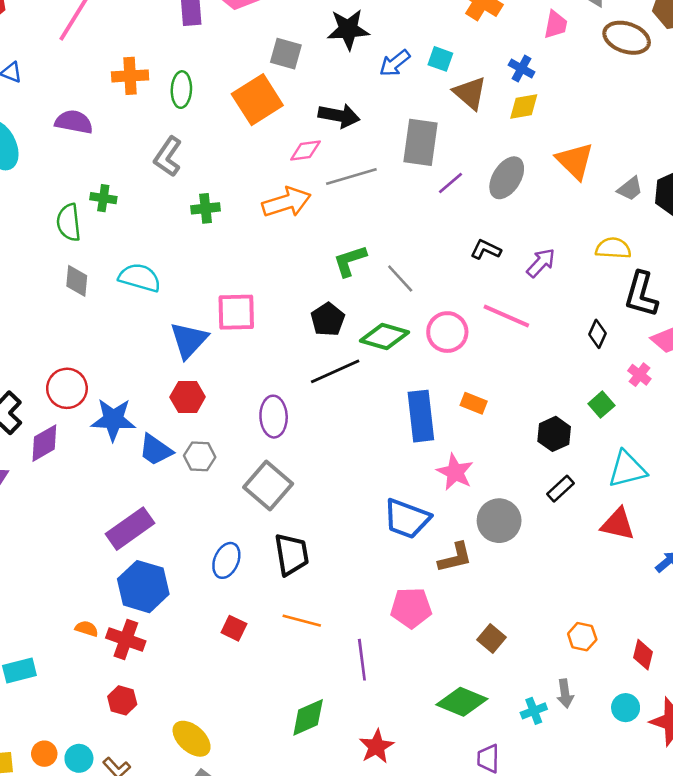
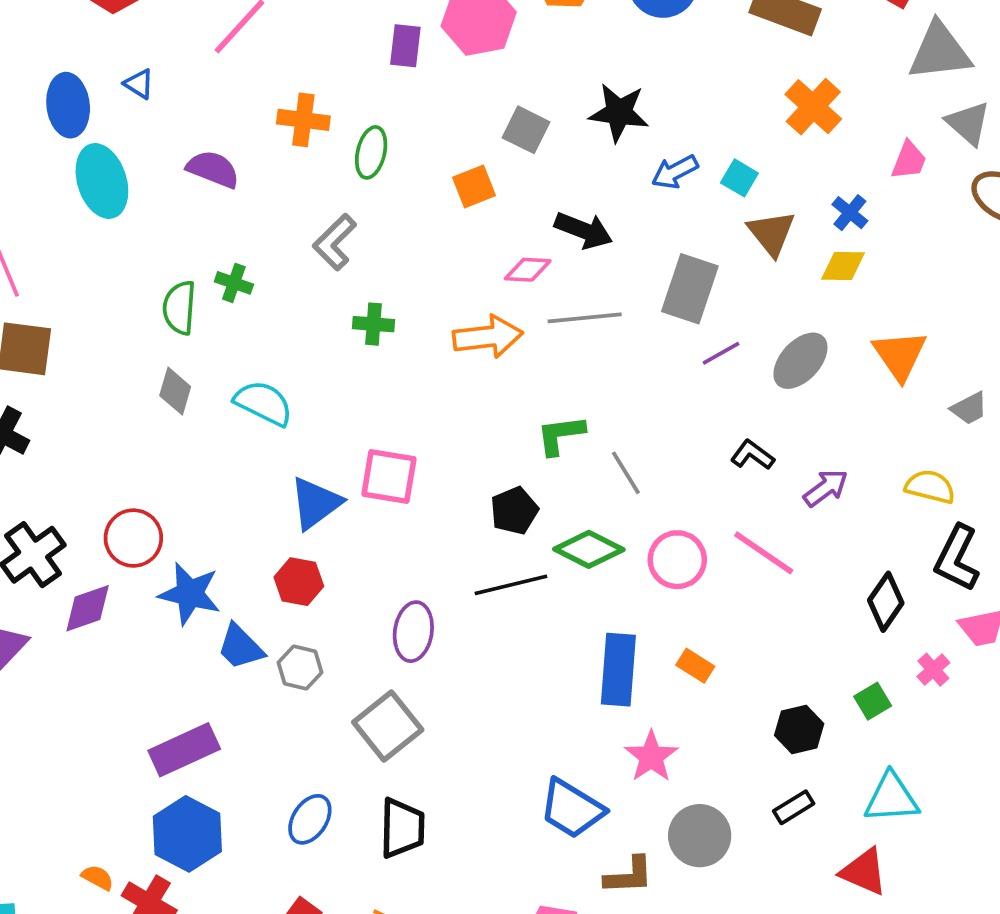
orange square: (257, 100) -> (474, 186), size x0.6
black diamond: (597, 334) -> (886, 602), size x1.4

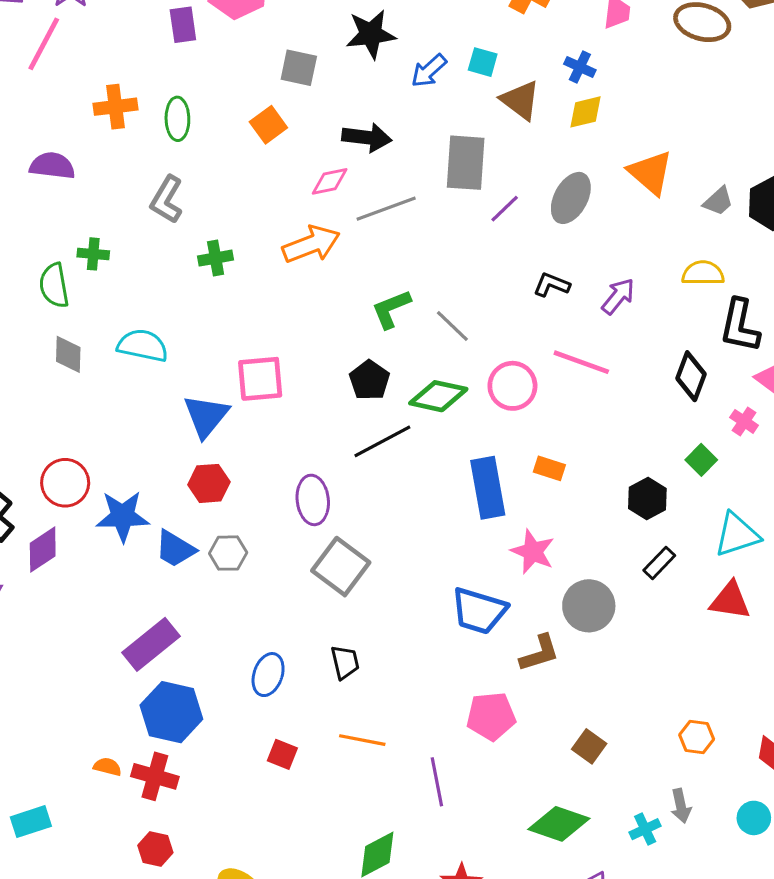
gray square: (388, 726) -> (341, 567), moved
black trapezoid: (402, 828) -> (345, 662), size x0.7

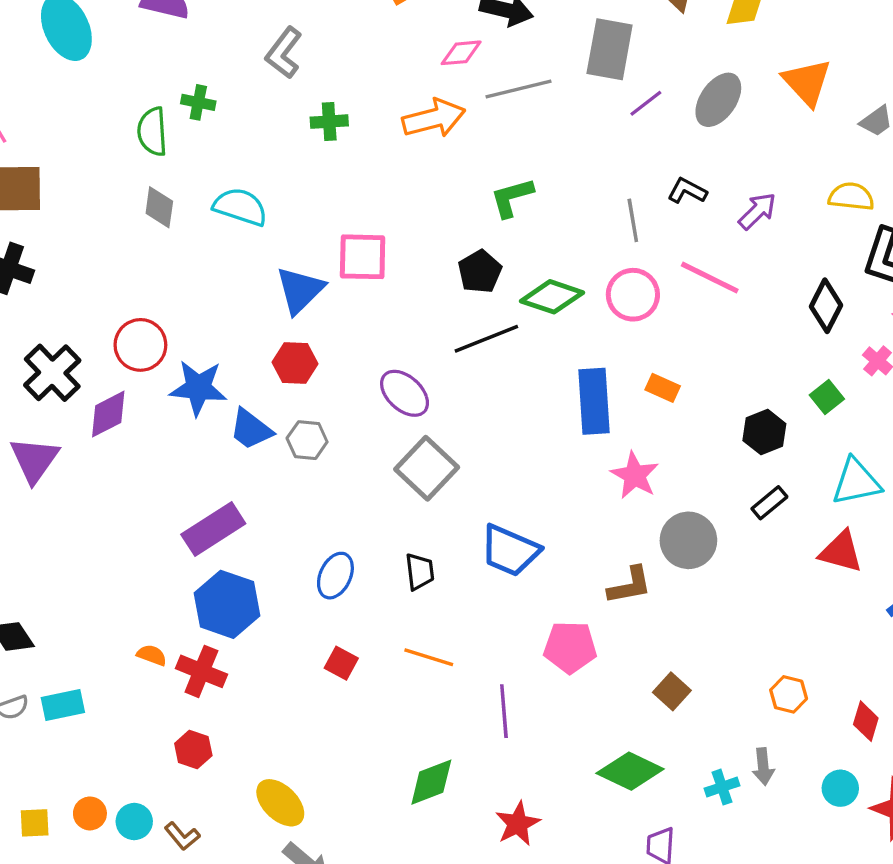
gray line: (452, 326) -> (633, 220), moved, turned 30
purple ellipse: (313, 500) -> (405, 393), turned -48
blue trapezoid: (479, 611) -> (510, 550), moved

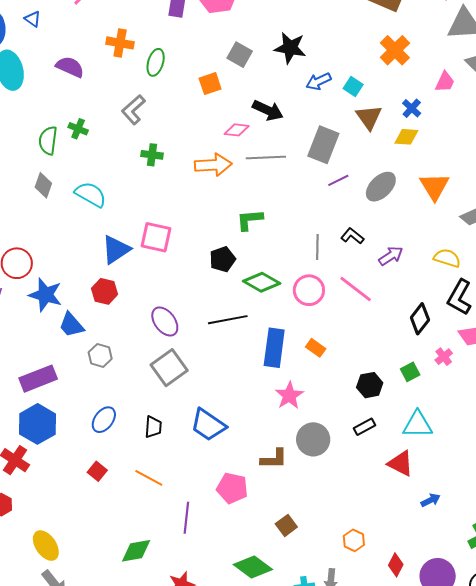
black line: (486, 339) -> (228, 320), moved
gray hexagon: (307, 440) -> (100, 355), moved

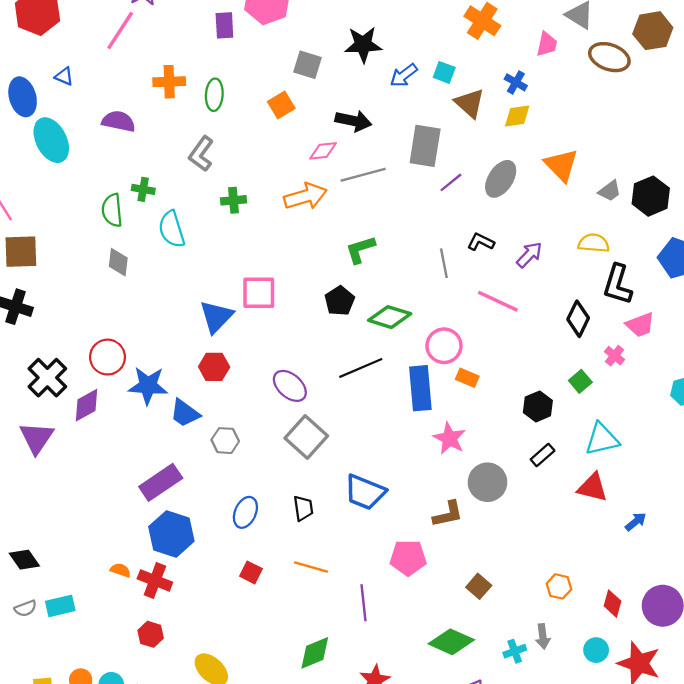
cyan semicircle: (91, 194) -> (172, 229), moved, turned -124
pink circle: (309, 290) -> (444, 346), moved

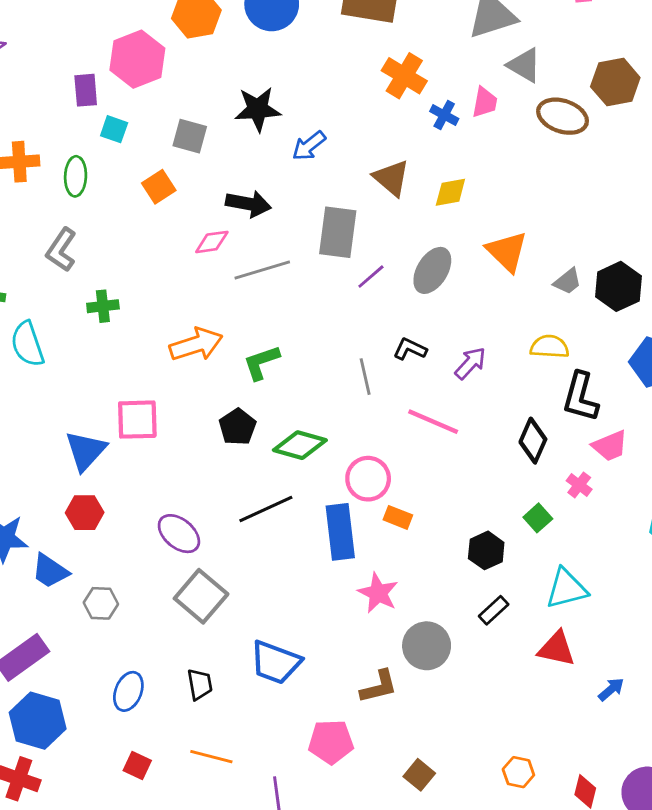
cyan square: (444, 72) -> (114, 129), moved
blue cross: (516, 82) -> (444, 115), moved
orange arrow: (305, 196) -> (196, 344), moved

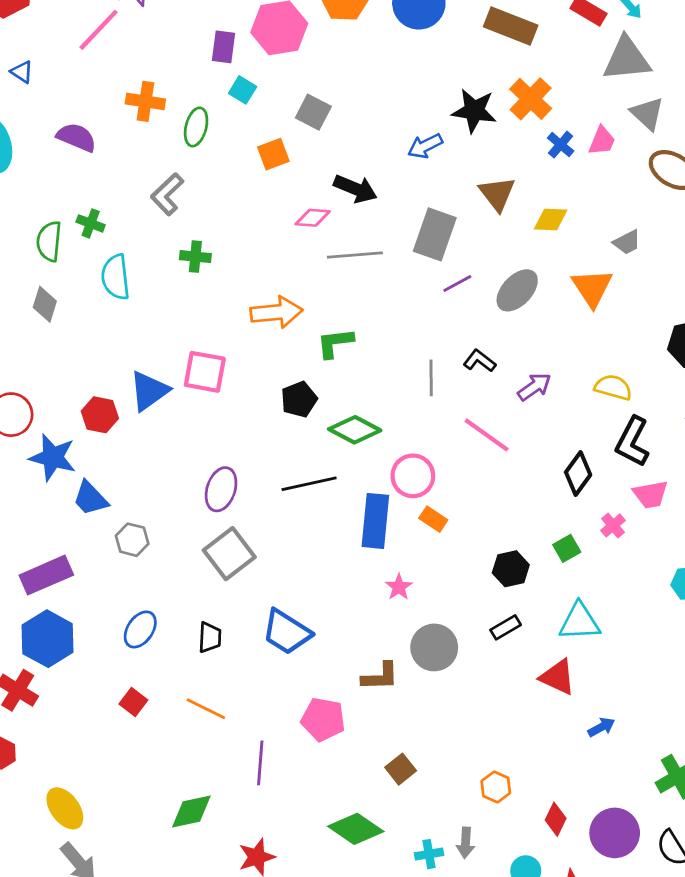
black star: (258, 109) -> (474, 111), moved
gray trapezoid: (568, 281) -> (627, 242), moved
red hexagon: (85, 513) -> (100, 415), moved
purple ellipse: (179, 534) -> (221, 489), turned 57
pink star: (378, 593) -> (399, 587), size x0.7

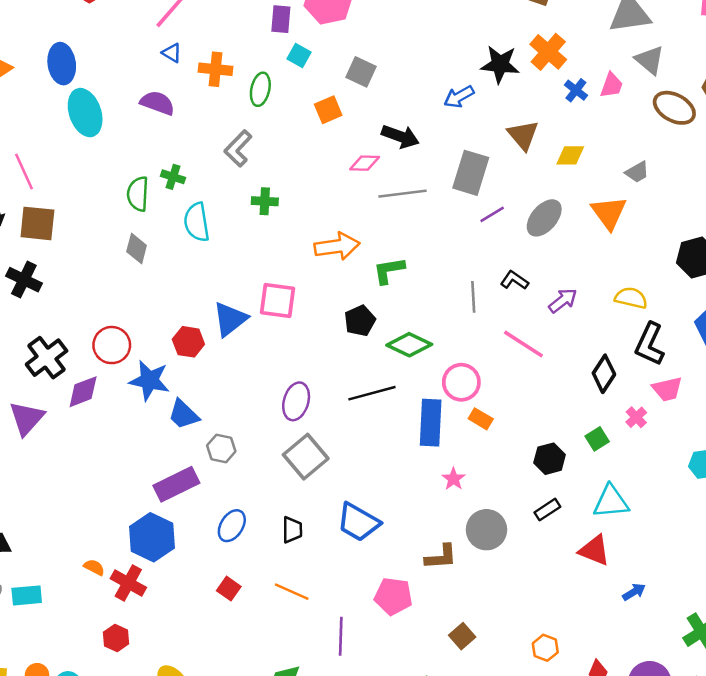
blue triangle: (22, 72) -> (172, 53), moved
purple rectangle: (46, 575) -> (176, 484), moved

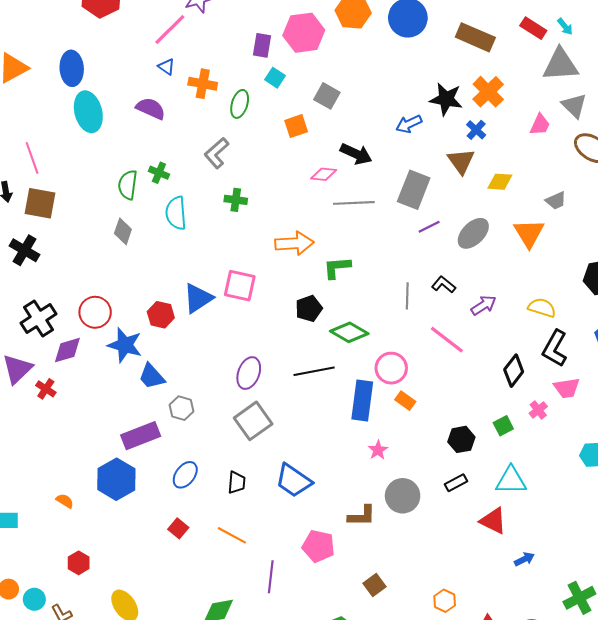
blue cross: (576, 90) -> (476, 130), moved
red cross: (128, 583) -> (46, 389), moved, size x0.7

